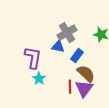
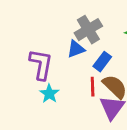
blue triangle: (58, 47) -> (76, 49), turned -32
red line: (70, 87) -> (93, 87), moved

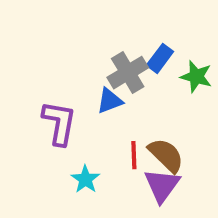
blue rectangle: (102, 62) -> (160, 58), moved
cyan star: (49, 94) -> (85, 179), moved

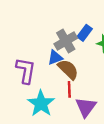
brown semicircle: (166, 155) -> (68, 69), moved
cyan star: (85, 179) -> (41, 104), size x1.6

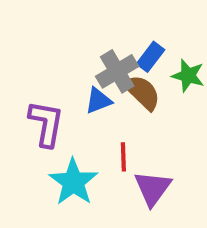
brown semicircle: (68, 69) -> (142, 92), moved

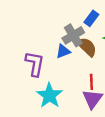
blue rectangle: (151, 57) -> (91, 18), moved
red line: (123, 157) -> (91, 82), moved

